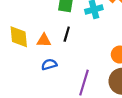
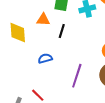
orange triangle: (44, 40) -> (43, 20), moved

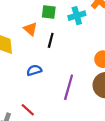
orange triangle: (43, 20) -> (30, 29), turned 40

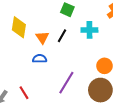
cyan cross: (77, 16) -> (89, 30), moved
orange triangle: (30, 29) -> (42, 37), moved

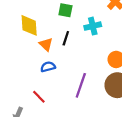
yellow diamond: (19, 27) -> (29, 25), moved
red line: (24, 93) -> (39, 97), moved

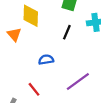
orange triangle: (46, 44) -> (14, 34), moved
purple line: (81, 85) -> (78, 82), turned 30

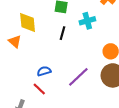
blue semicircle: (46, 60) -> (44, 71), moved

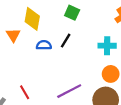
cyan cross: (87, 21) -> (107, 46), moved
blue semicircle: (44, 71) -> (44, 45), moved

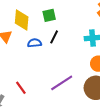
green square: (72, 13) -> (49, 15), moved, turned -32

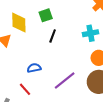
blue semicircle: (34, 43) -> (34, 68), moved

